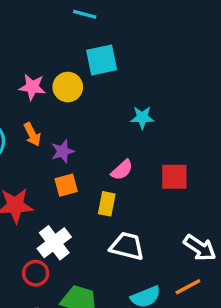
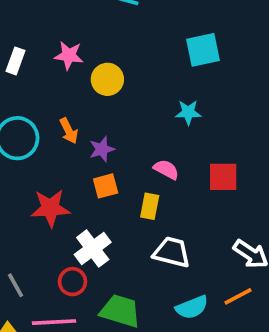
cyan square: (102, 60) -> (203, 50), moved
pink star: (32, 87) -> (69, 55), moved
pink semicircle: (122, 170) -> (166, 169), turned -110

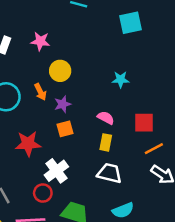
cyan square: (203, 50) -> (130, 23), moved
yellow circle: (107, 79) -> (60, 71), moved
yellow rectangle: (150, 206) -> (106, 142), moved
orange line: (238, 296) -> (154, 149), moved

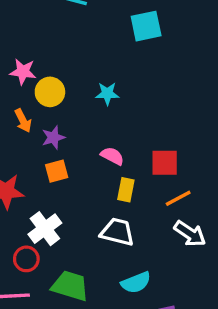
pink star: (40, 41) -> (23, 72), moved
cyan star: (121, 79) -> (107, 94), moved
yellow rectangle: (106, 142) -> (126, 190), moved

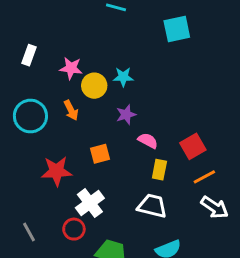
cyan star: (107, 94) -> (123, 77), moved
purple star: (53, 137) -> (126, 115), moved
red square: (165, 163) -> (193, 146), turned -30

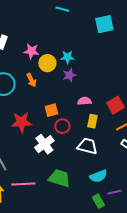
purple star: (126, 115) -> (69, 75), moved
pink semicircle: (148, 141) -> (84, 101), turned -32
red circle: (74, 229) -> (62, 126), moved

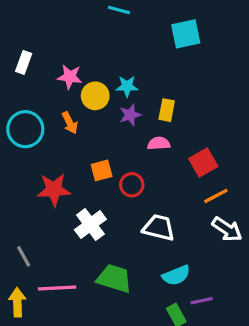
pink semicircle: (84, 101) -> (159, 143), moved
yellow rectangle: (92, 121) -> (167, 110), moved
red circle: (62, 126) -> (132, 185), moved

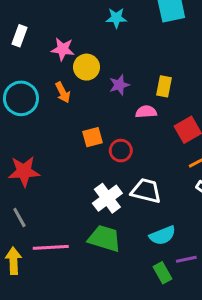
cyan star: (127, 86) -> (116, 18), moved
yellow rectangle: (167, 110) -> (164, 86), moved
red star: (54, 190) -> (24, 171), moved
white cross: (90, 224) -> (107, 198), moved

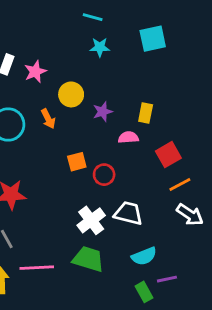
pink star: (63, 49) -> (35, 72), moved, turned -30

